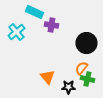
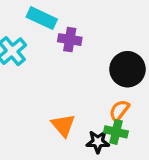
green cross: (87, 79) -> (116, 132), moved

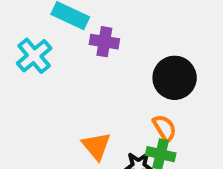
orange semicircle: (119, 110) -> (165, 128), turned 110

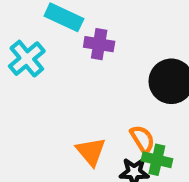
orange semicircle: (165, 128) -> (142, 139), moved

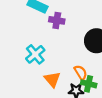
cyan cross: (27, 59) -> (35, 54), moved

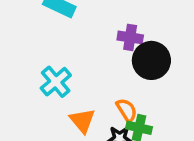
purple cross: (57, 20) -> (130, 37), moved

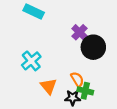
purple cross: (130, 37) -> (80, 32), turned 35

